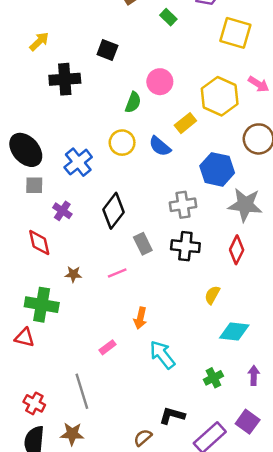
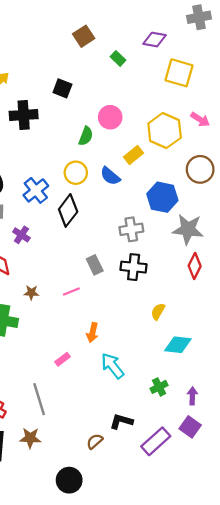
black diamond: (114, 211) -> (68, 210), moved
red diamond: (237, 250) -> (195, 266), moved
purple arrow: (254, 375) -> (192, 396), moved

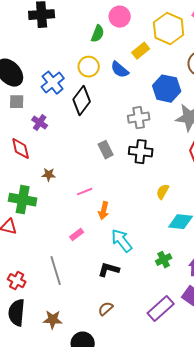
pink line: (71, 291) -> (85, 192), moved
black L-shape: (121, 421) -> (109, 270), moved
brown star: (30, 438) -> (53, 320), moved

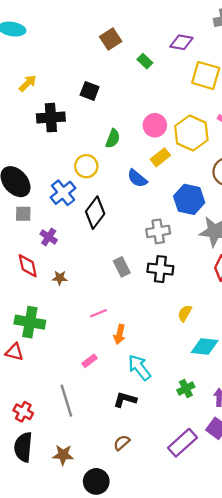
pink circle: (120, 17) -> (155, 125), moved
yellow circle: (89, 67) -> (86, 166), moved
brown star: (49, 175) -> (60, 278), moved

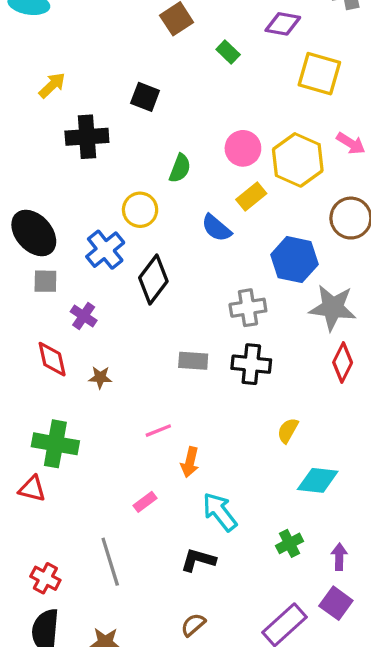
gray rectangle: (122, 267) -> (193, 361), turned -60

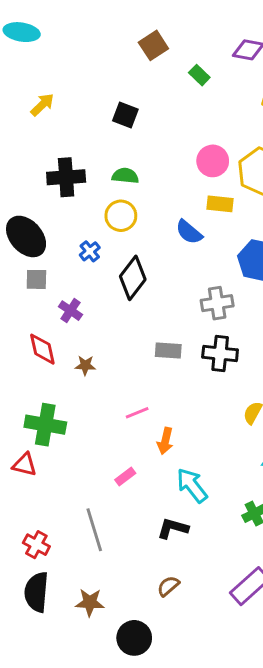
black cross: (87, 137) -> (66, 177), moved
green semicircle: (180, 168) -> (125, 176), moved, turned -105
yellow rectangle: (251, 196) -> (220, 204), turned 45
blue cross: (105, 250) -> (90, 251), size x0.6

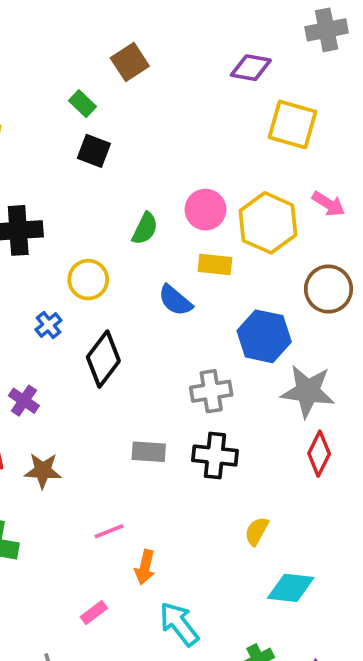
green rectangle: (199, 75) -> (83, 104), moved
green semicircle: (125, 176) -> (145, 228), moved, turned 110
brown star: (85, 365) -> (43, 471), size x1.4

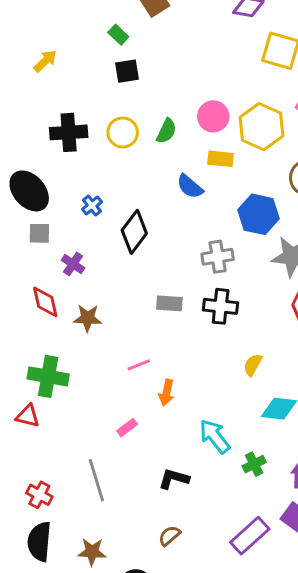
black square: (94, 151) -> (127, 71), turned -30
yellow circle: (88, 280) -> (123, 132), moved
cyan arrow: (179, 624) -> (215, 436), moved

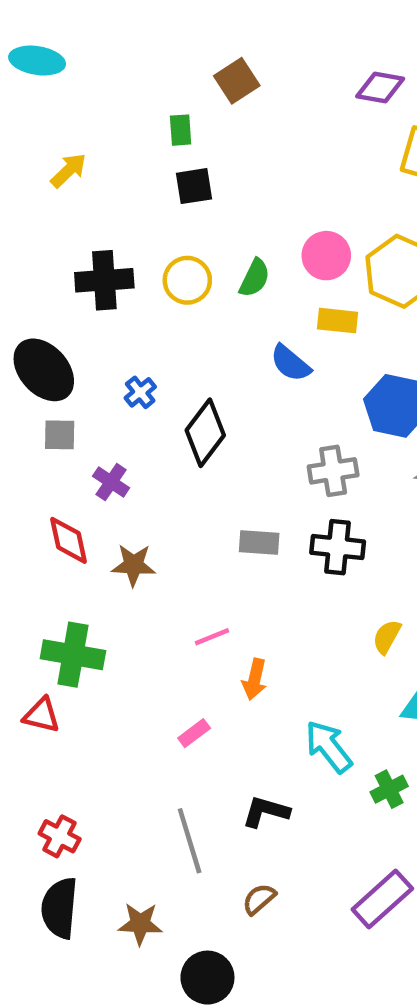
green rectangle: (118, 35) -> (181, 130), turned 42
gray line: (96, 480) -> (190, 841), moved

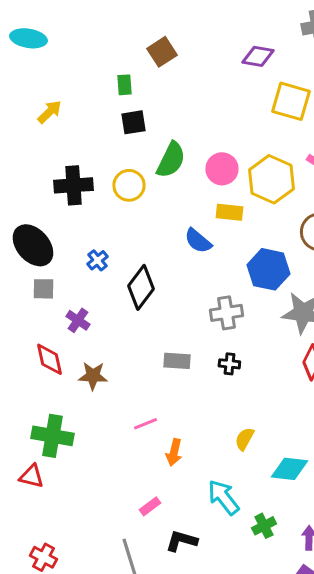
green semicircle: (255, 278) -> (171, 160), moved, size x1.4
black cross: (338, 547) -> (229, 364), size x0.6
yellow semicircle: (387, 637) -> (244, 439), moved
pink rectangle: (194, 733) -> (150, 506), moved

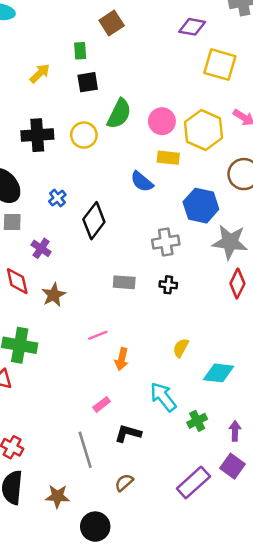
yellow arrow: (49, 112) -> (40, 73), moved
brown star: (93, 376) -> (54, 295), turned -30

